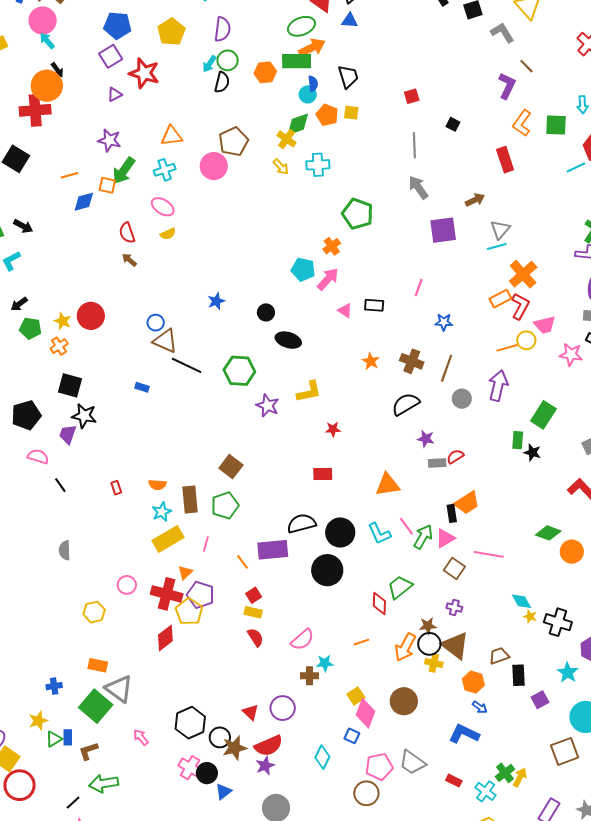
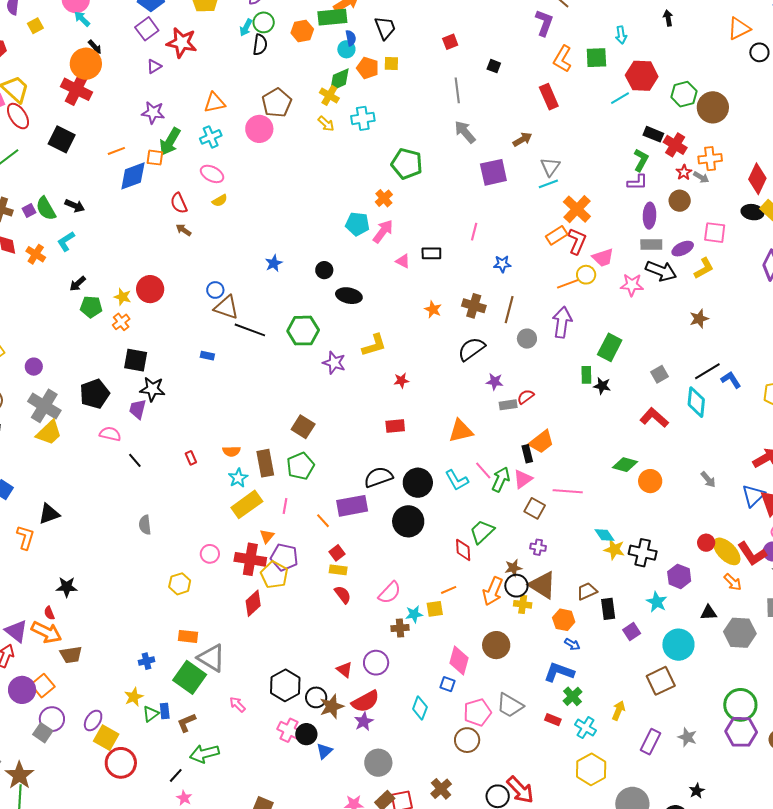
red cross: (35, 110) -> (76, 89), turned 36
blue diamond: (84, 202) -> (133, 176), size x1.4
yellow star: (530, 616) -> (614, 549), size x1.5
yellow square: (356, 696) -> (435, 609), moved, turned 30
green cross: (505, 773) -> (573, 696), moved

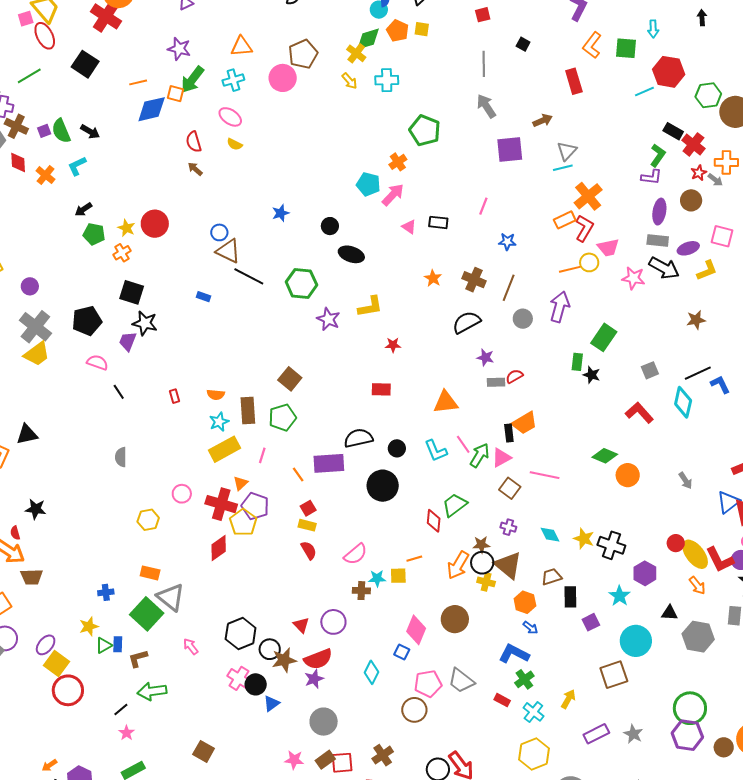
yellow semicircle: (220, 201) -> (235, 144), turned 49
black circle: (418, 483) -> (397, 448), size x0.6
cyan diamond: (604, 535) -> (550, 535), moved
purple rectangle: (651, 742) -> (596, 734), turned 30

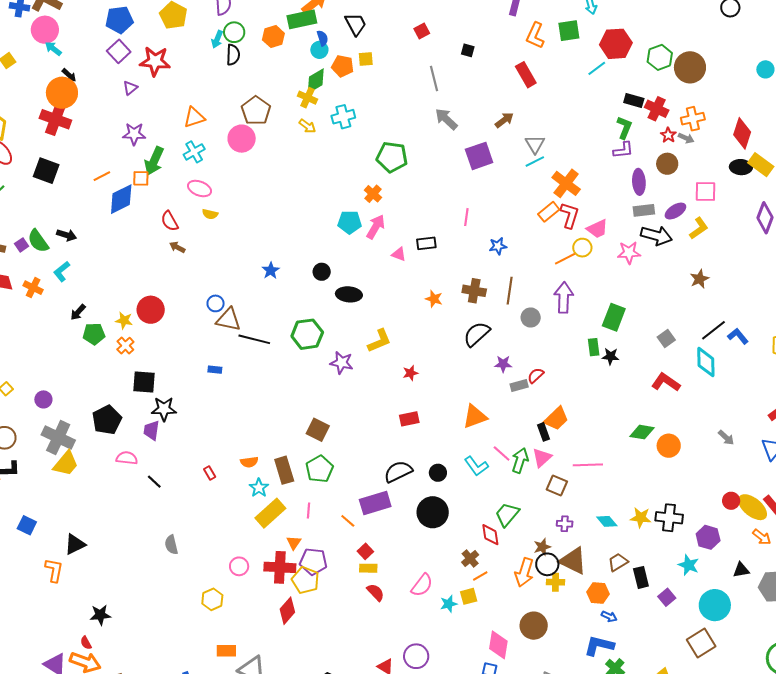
brown cross: (361, 591) -> (470, 558), moved, turned -30

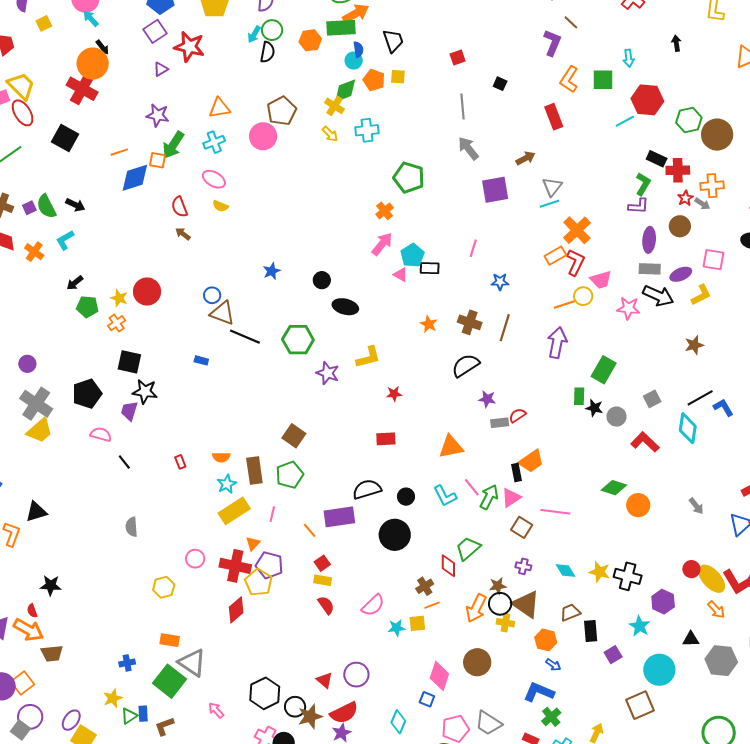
red cross: (657, 109) -> (678, 170), turned -35
cyan pentagon: (350, 222) -> (412, 255), moved, turned 30
gray circle: (531, 318) -> (616, 417), moved

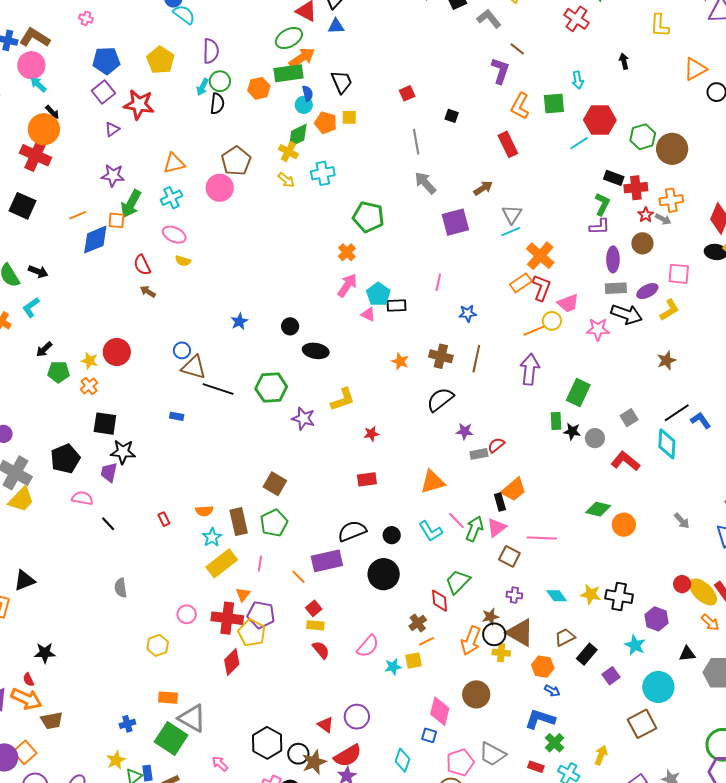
black rectangle: (591, 631) -> (587, 654), turned 50

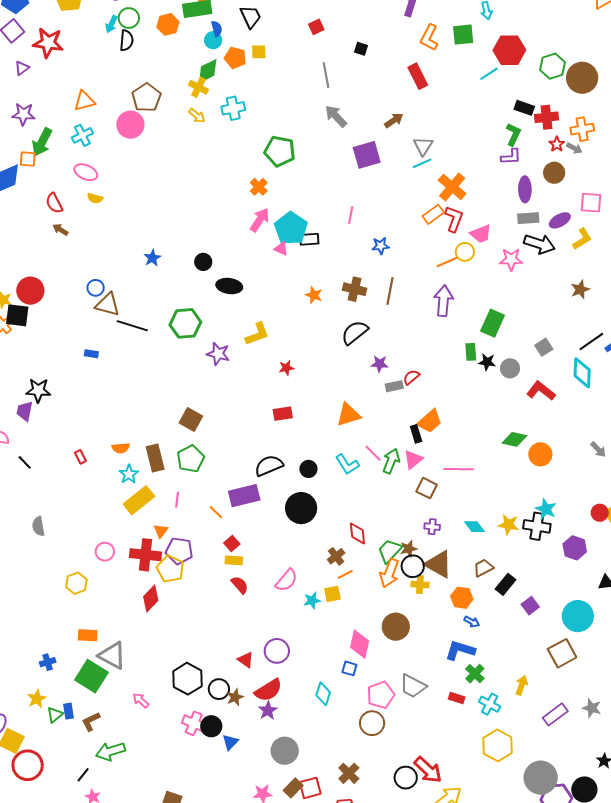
cyan pentagon: (378, 294) -> (291, 228), size x1.4
black square: (105, 424) -> (17, 315), moved
green trapezoid: (458, 582) -> (390, 551), moved
cyan star: (635, 645) -> (546, 509), moved
brown star: (314, 762) -> (235, 697), size x0.7

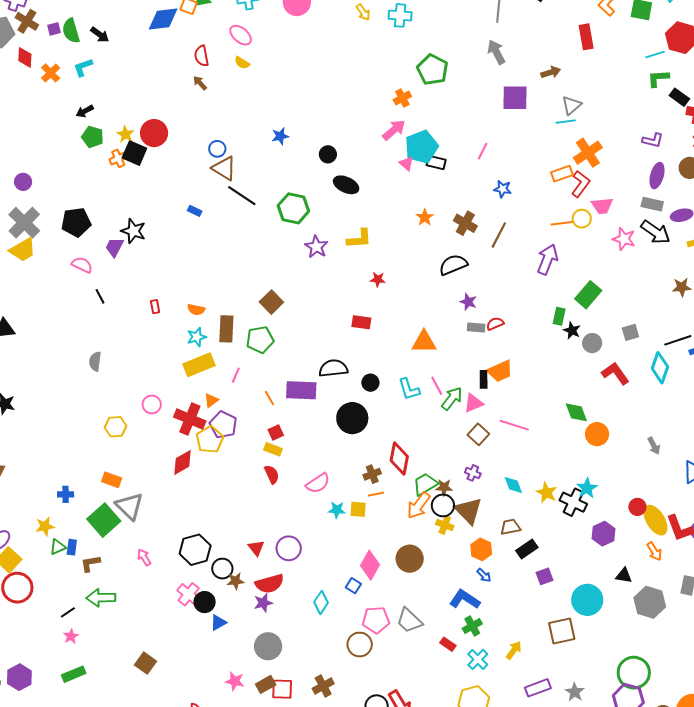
green L-shape: (513, 134) -> (658, 78), moved, turned -135
green diamond: (514, 439) -> (576, 412), turned 40
red diamond: (357, 534) -> (399, 458), size x1.4

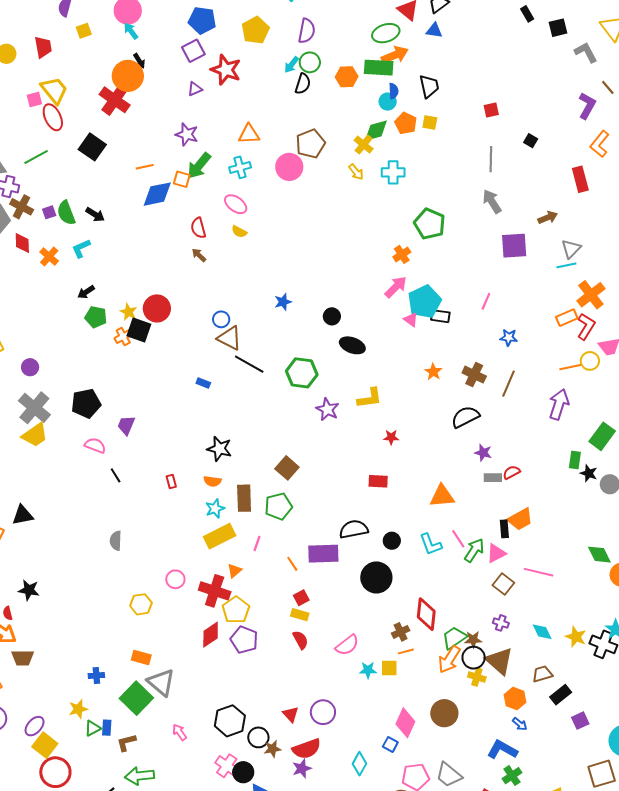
black star: (133, 231) -> (219, 449), moved
purple pentagon: (223, 425) -> (244, 640), moved

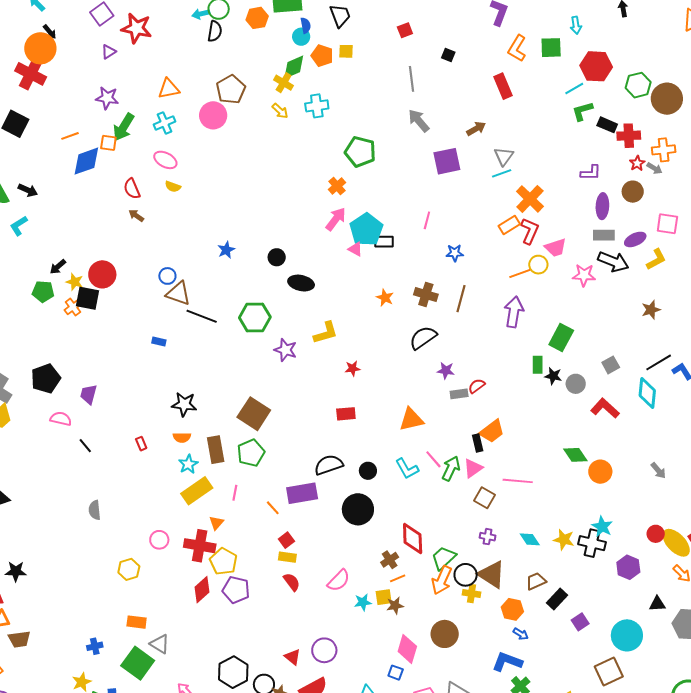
cyan arrow: (292, 65) -> (201, 14), turned 48
black arrow: (86, 292) -> (58, 267), moved
brown square: (287, 468) -> (254, 414), size x1.4
brown star: (473, 640) -> (395, 606), moved
gray triangle: (161, 682) -> (160, 644), size x0.7

